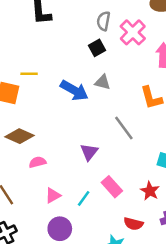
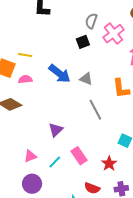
gray triangle: (103, 82) -> (86, 79), moved
purple triangle: (89, 152) -> (56, 130), moved
pink semicircle: (38, 162) -> (25, 79), moved

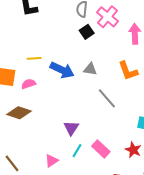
black square: (83, 42) -> (87, 32), moved
yellow line: (25, 55) -> (34, 58), moved
cyan line: (55, 162) -> (77, 151), moved

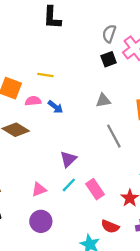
gray triangle: (90, 69) -> (103, 100), turned -32
blue arrow: (62, 70) -> (55, 107), moved, size x0.6

